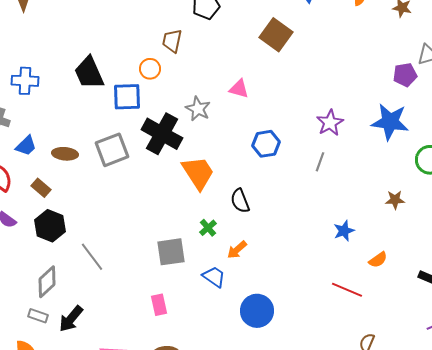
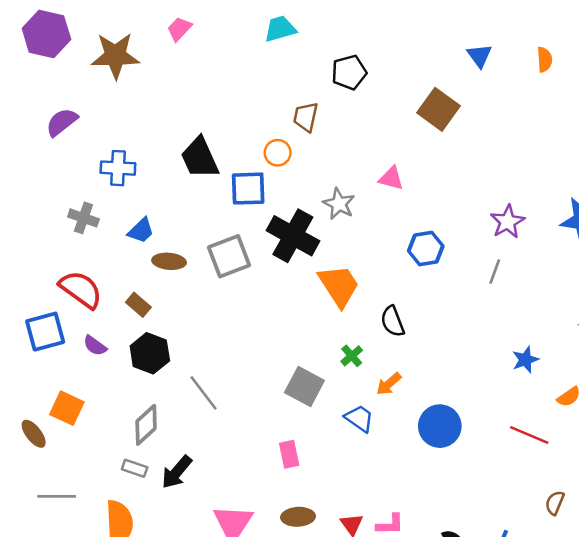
blue trapezoid: (26, 146) -> (141, 231), moved
gray square: (171, 252) -> (304, 386), turned 36
blue circle: (257, 311) -> (440, 426), moved

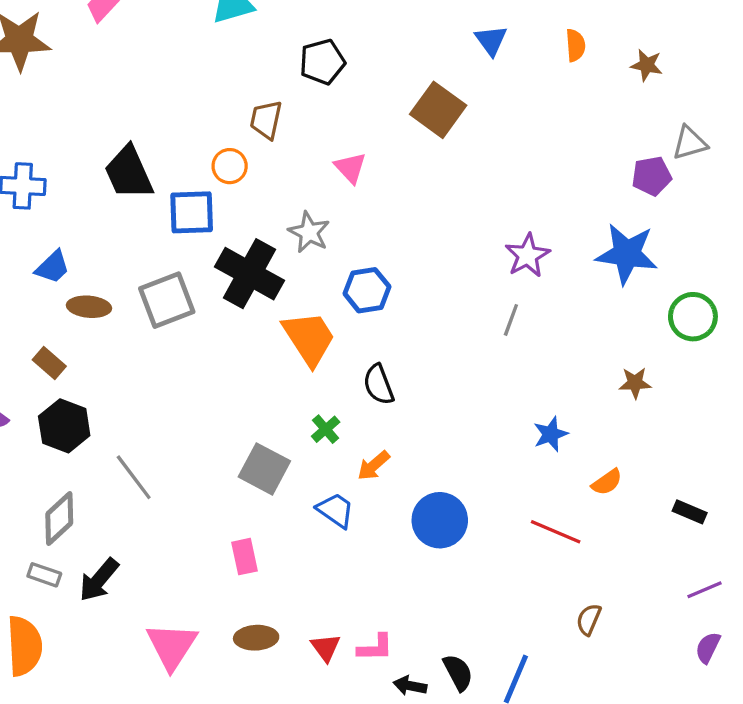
pink triangle: (391, 178) -> (350, 168), moved, turned 32
blue hexagon: (426, 249) -> (367, 290), moved

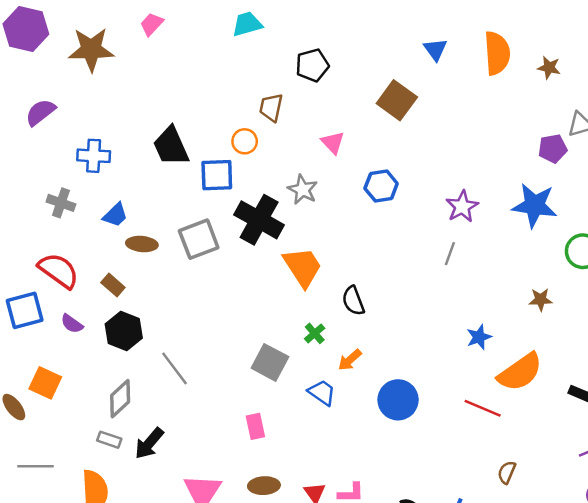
orange semicircle: (575, 45) -> (497, 53), size x1.8
blue hexagon: (367, 290) -> (381, 186), moved
orange semicircle: (607, 482) -> (520, 372), size x2.0

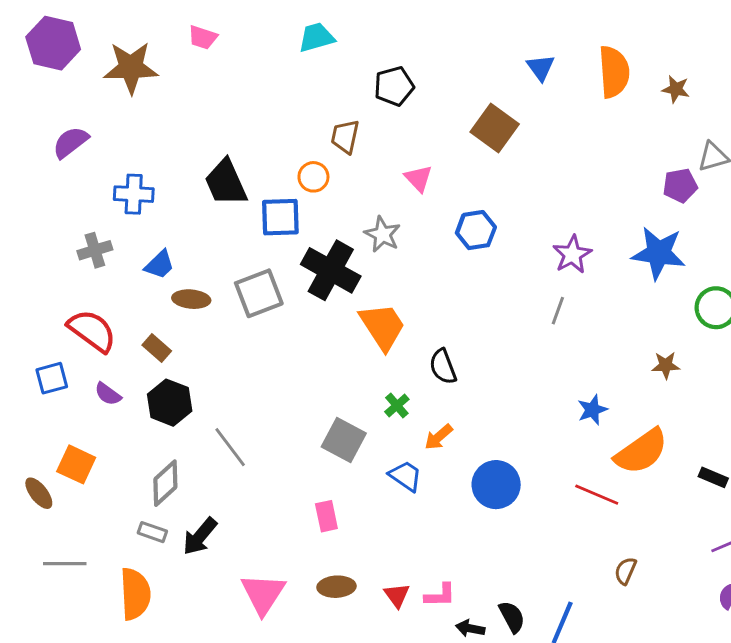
pink trapezoid: (152, 24) -> (203, 37), turned -115
gray cross: (61, 203) -> (95, 250), turned -36
blue square: (25, 310) -> (52, 378), size x0.7

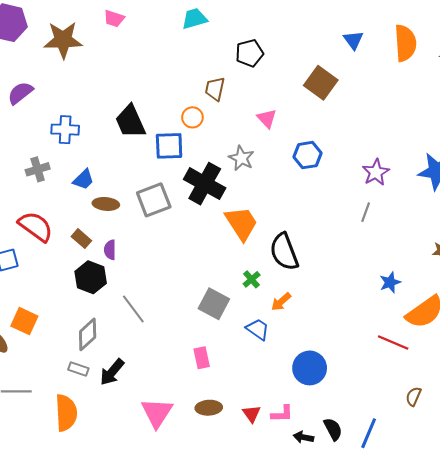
black semicircle: (443, 367) -> (284, 252), size x1.5
purple semicircle: (108, 394) -> (110, 250), moved, turned 54
blue circle: (496, 485) -> (310, 368), moved

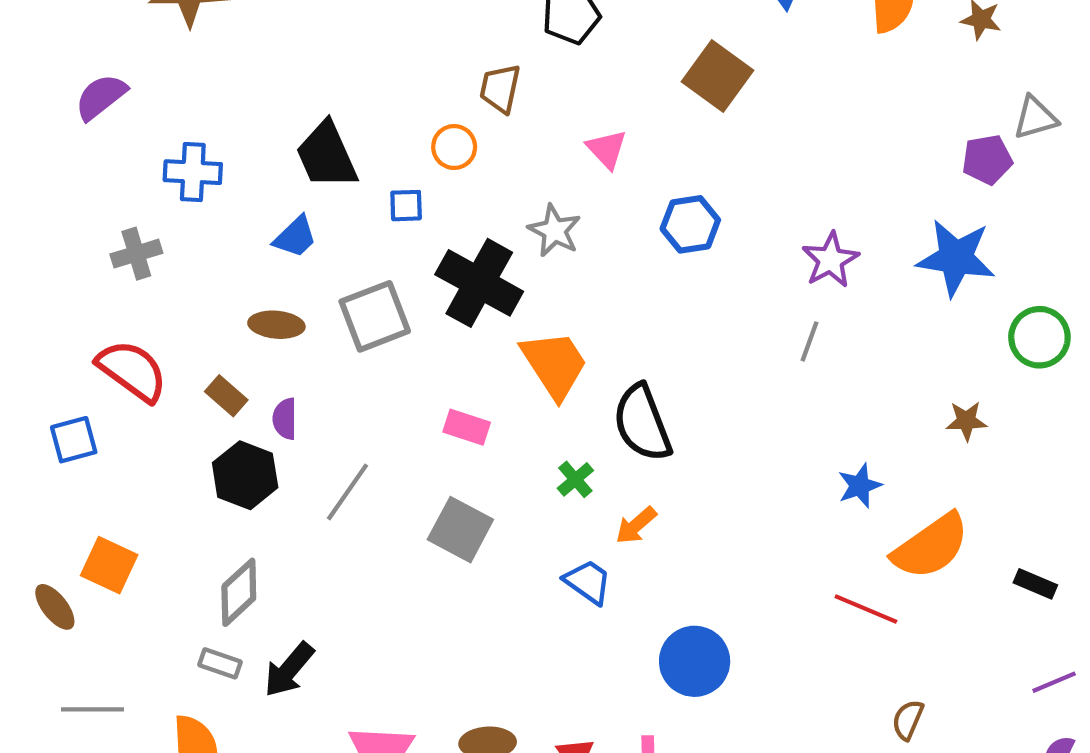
blue square: (169, 146) -> (406, 206), size x0.6
blue trapezoid: (83, 180) -> (295, 237), moved
gray square: (214, 304) -> (460, 530), moved
gray line: (133, 309) -> (348, 492), moved, turned 72
pink rectangle: (202, 358) -> (467, 427), moved, turned -60

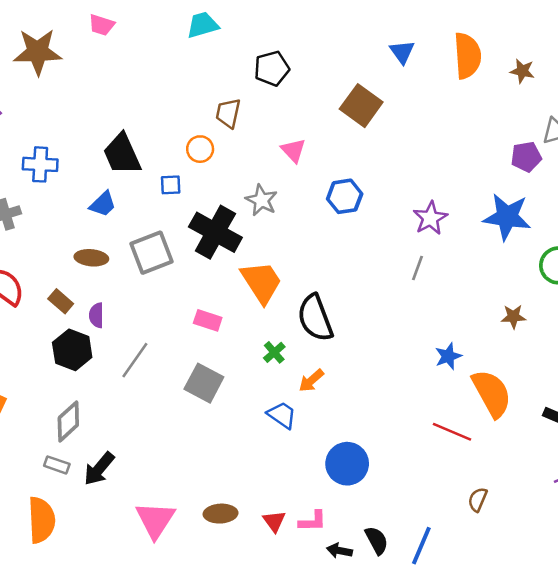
orange semicircle: (931, 546) -> (492, 393), turned -84

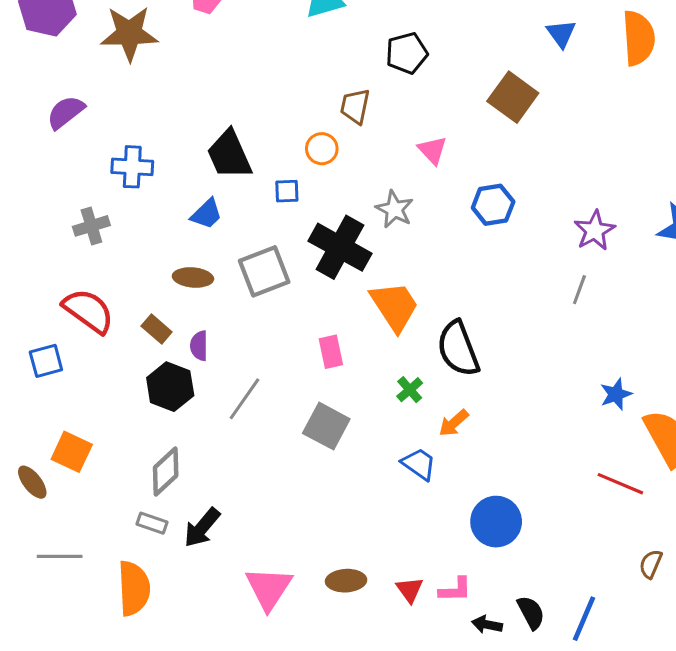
pink rectangle: (208, 320) -> (331, 352), turned 60

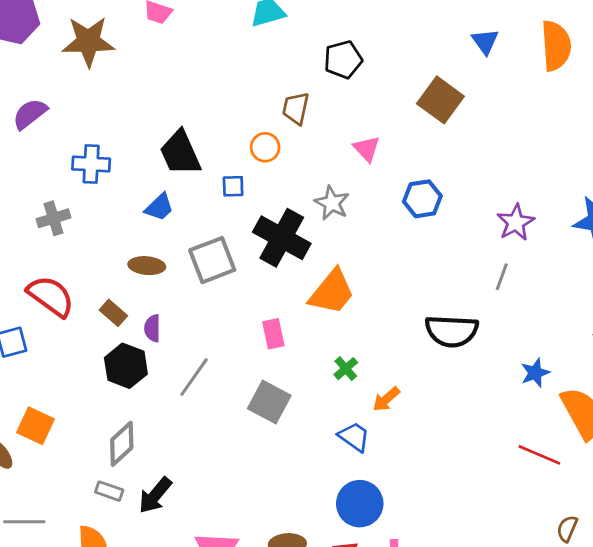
orange trapezoid: (395, 306) -> (332, 292), turned 72
black semicircle: (458, 349) -> (452, 331), moved, turned -66
blue circle: (496, 522) -> (360, 504), moved

